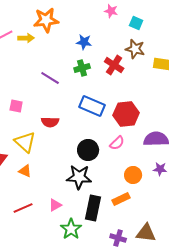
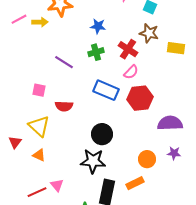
pink square: (16, 106) -> (39, 90), moved
pink semicircle: (117, 143) -> (131, 72), moved
pink triangle: (55, 205) -> (57, 185), moved, turned -40

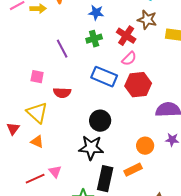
purple line: (64, 62) -> (62, 49), turned 30

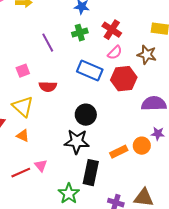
brown star: (147, 20) -> (147, 55), moved
pink square: (37, 77) -> (23, 71), turned -32
orange circle: (145, 146) -> (142, 146), moved
orange rectangle: (133, 170) -> (119, 152), moved

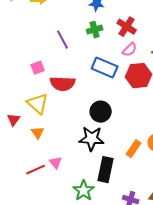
red semicircle: (48, 87) -> (63, 84), size x1.4
orange triangle: (23, 136) -> (38, 133), turned 32
orange rectangle: (119, 152) -> (134, 149), turned -30

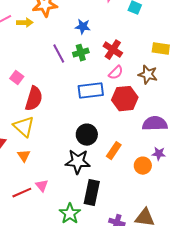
purple line: (63, 40) -> (59, 54), moved
pink square: (38, 68) -> (17, 78), moved, turned -32
blue rectangle: (105, 68) -> (91, 91), turned -30
red semicircle: (63, 84) -> (34, 99), moved, turned -75
orange rectangle: (134, 149) -> (114, 151), moved

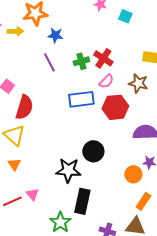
blue star: (83, 27) -> (55, 35), moved
green cross: (81, 53) -> (81, 61), moved
black circle: (87, 135) -> (93, 151), moved
orange rectangle: (114, 151) -> (143, 201), moved

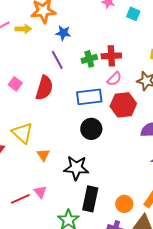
red cross: (103, 58) -> (111, 56), turned -36
red semicircle: (24, 107) -> (44, 88), moved
black circle: (93, 151) -> (91, 129), moved
orange triangle: (14, 164) -> (43, 155), moved
orange circle: (133, 174) -> (124, 204), moved

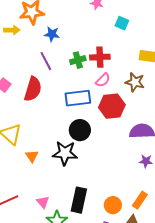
cyan square: (133, 14) -> (122, 23), moved
black star: (76, 168) -> (65, 153), moved
pink triangle: (40, 192) -> (43, 202), moved

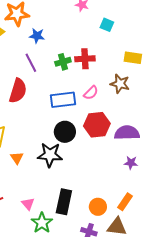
pink semicircle: (103, 80) -> (91, 93), moved
red hexagon: (112, 106) -> (97, 125), moved

